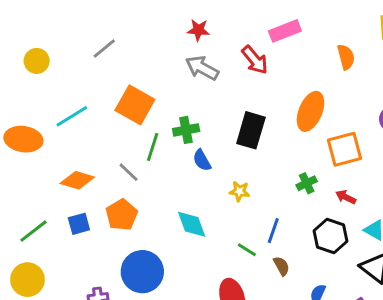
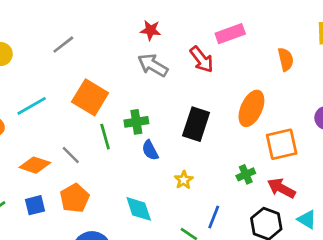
green line: (153, 147) -> (105, 137), turned -35
gray line: (129, 172) -> (71, 155), moved
yellow star: (239, 191) -> (184, 180), turned 30
red arrow: (346, 197) -> (281, 188), size x1.5

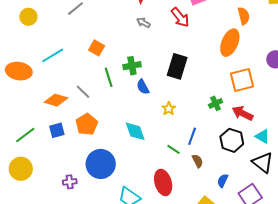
gray arrow: (153, 65) -> (143, 23), size x0.6
orange square: (90, 97) -> (97, 48), size x0.6
orange ellipse: (251, 108) -> (230, 43), moved

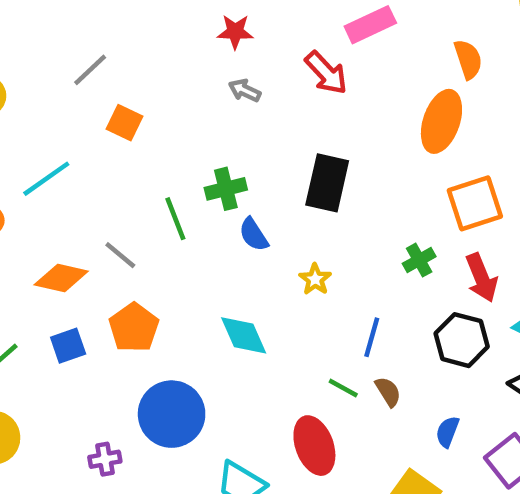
orange square: (97, 48) -> (125, 123), moved
red arrow: (243, 113) -> (482, 278), turned -135
green line: (174, 149) -> (343, 388), moved

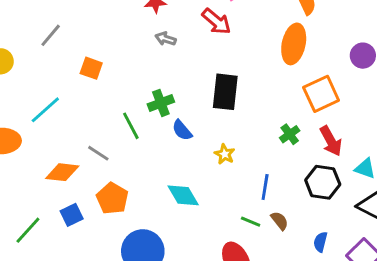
gray line: (90, 70) -> (51, 35), moved

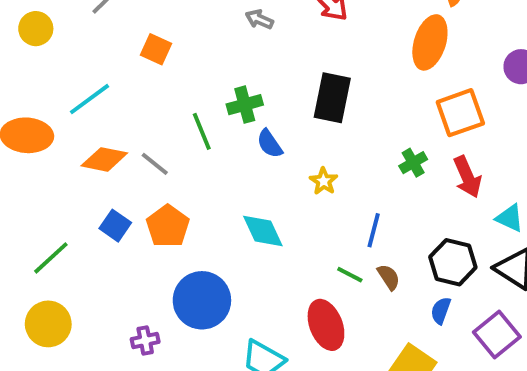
orange diamond: (62, 172) -> (104, 159), moved
black hexagon: (323, 182) -> (453, 262), moved
blue square: (72, 215) -> (115, 226), moved, turned -35

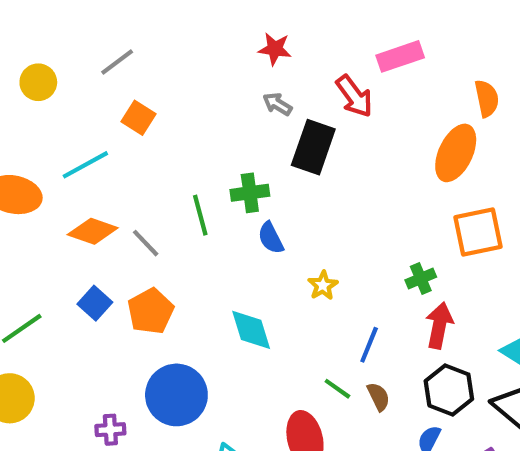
orange square: (156, 49) -> (138, 118), moved
black rectangle: (332, 98) -> (313, 147), moved
red arrow: (467, 177) -> (439, 325), moved, turned -153

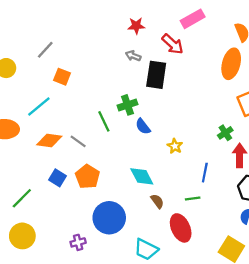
red star: (275, 49) -> (136, 26), moved
green line: (337, 389) -> (193, 199), turned -32
brown semicircle: (378, 397) -> (157, 201), moved

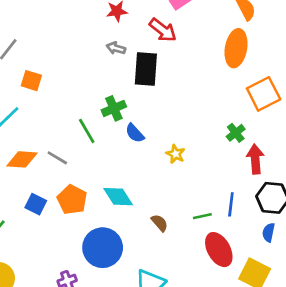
blue line: (205, 173) -> (231, 204), moved
cyan diamond: (142, 176) -> (118, 197), moved
red ellipse: (181, 228) -> (219, 250), moved

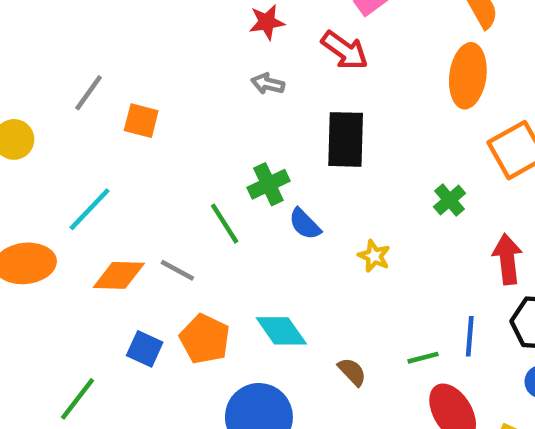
black rectangle: (146, 69) -> (346, 139), moved
orange square: (31, 81) -> (141, 121), moved
green cross: (236, 133) -> (450, 200), moved

